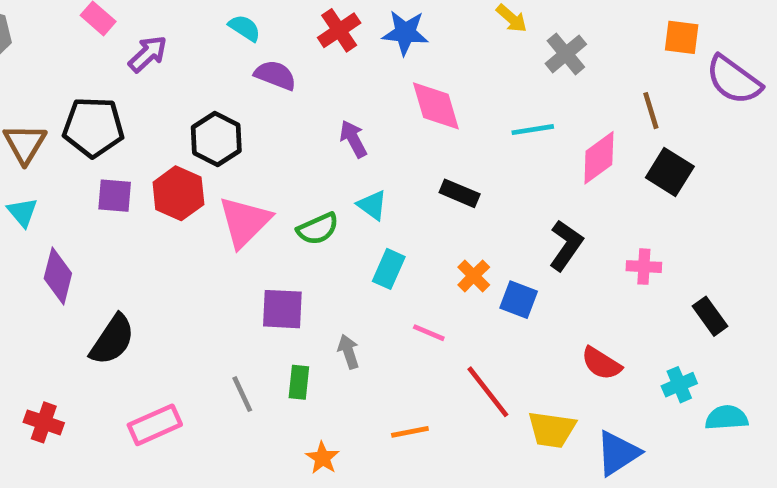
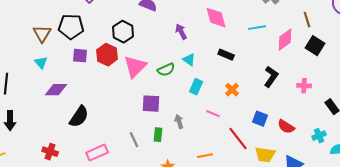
purple diamond: (58, 276) -> (56, 90), turned 75
blue square: (519, 300) -> (260, 119), moved

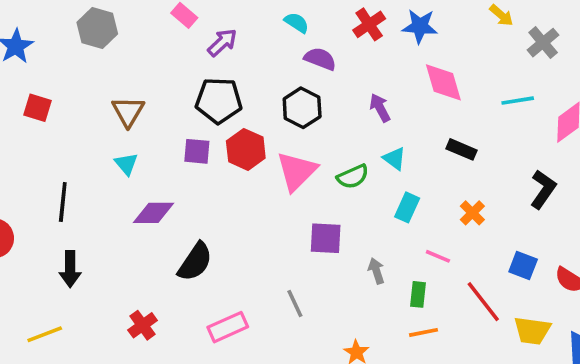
black pentagon: (71, 27) -> (219, 101), moved
black hexagon: (123, 32) -> (302, 108), moved
green rectangle: (158, 135) -> (418, 294), moved
red cross: (50, 152) -> (143, 325), turned 35

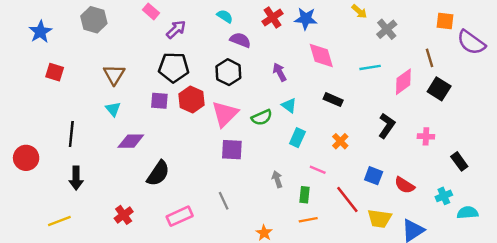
purple square: (326, 238) -> (232, 150), moved

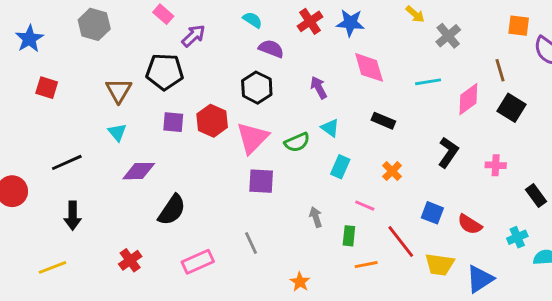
black pentagon: (174, 67) -> (165, 72), moved
black line: (71, 134) -> (67, 162), turned 60
orange line: (308, 220) -> (366, 265), moved

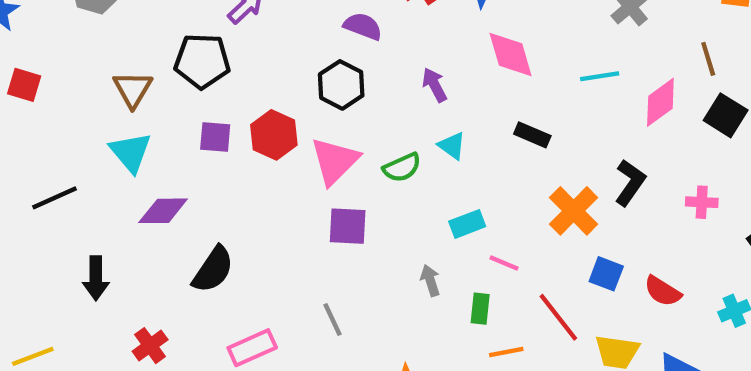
cyan triangle: (117, 132) -> (131, 152), size x1.5
cyan rectangle: (340, 167) -> (467, 224), moved, turned 45
orange cross: (392, 171) -> (574, 211), moved, size x1.6
black arrow: (73, 216) -> (96, 278), moved

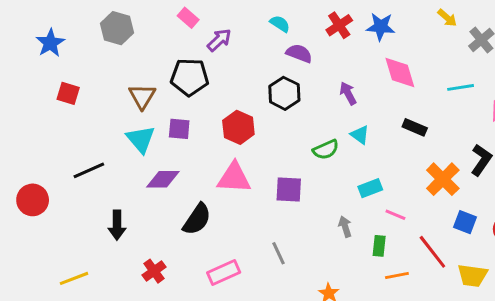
purple square: (215, 137) -> (179, 129), moved
pink triangle: (335, 161) -> (234, 178), moved, turned 48

